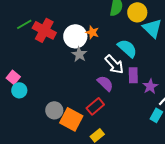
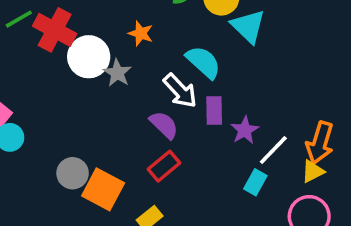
white circle: (75, 36) -> (89, 57), moved
red rectangle: (95, 106) -> (164, 166), moved

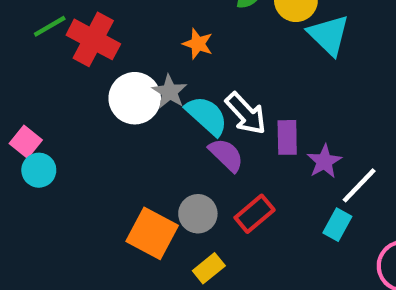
white circle: (89, 57) -> (135, 98), moved
cyan semicircle: (203, 62) -> (207, 116), moved
red rectangle: (164, 166) -> (255, 214), moved
gray circle: (73, 173) -> (198, 214), moved

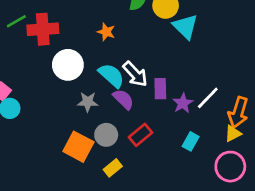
red cross: (93, 39) -> (43, 29), turned -32
gray star: (170, 92) -> (88, 102), moved, turned -30
white line: (359, 185) -> (208, 98), moved

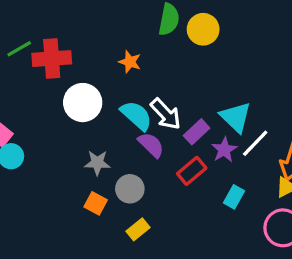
cyan triangle: (185, 27) -> (236, 117), moved
purple rectangle: (160, 89) -> (197, 132), turned 48
gray star: (88, 102) -> (97, 163), moved
red rectangle: (140, 135) -> (192, 171), moved
orange square: (78, 147) -> (96, 203), size x0.6

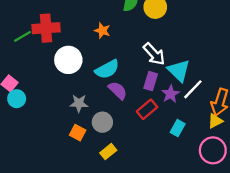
green line: (19, 49) -> (23, 36), moved
white arrow: (166, 114) -> (154, 54), moved
cyan semicircle: (136, 116) -> (107, 69), turned 110
purple rectangle: (197, 132) -> (151, 81), turned -30

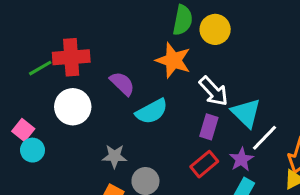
orange star: (102, 31) -> (173, 60), moved, size x1.6
white circle: (68, 60) -> (73, 107), moved
purple semicircle: (118, 90) -> (122, 84), moved
purple star: (171, 94) -> (241, 159), moved

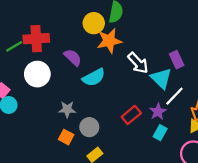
yellow circle: (215, 29) -> (94, 23), moved
orange star: (173, 60) -> (109, 41), turned -30
purple rectangle: (209, 127) -> (177, 60), moved, turned -42

